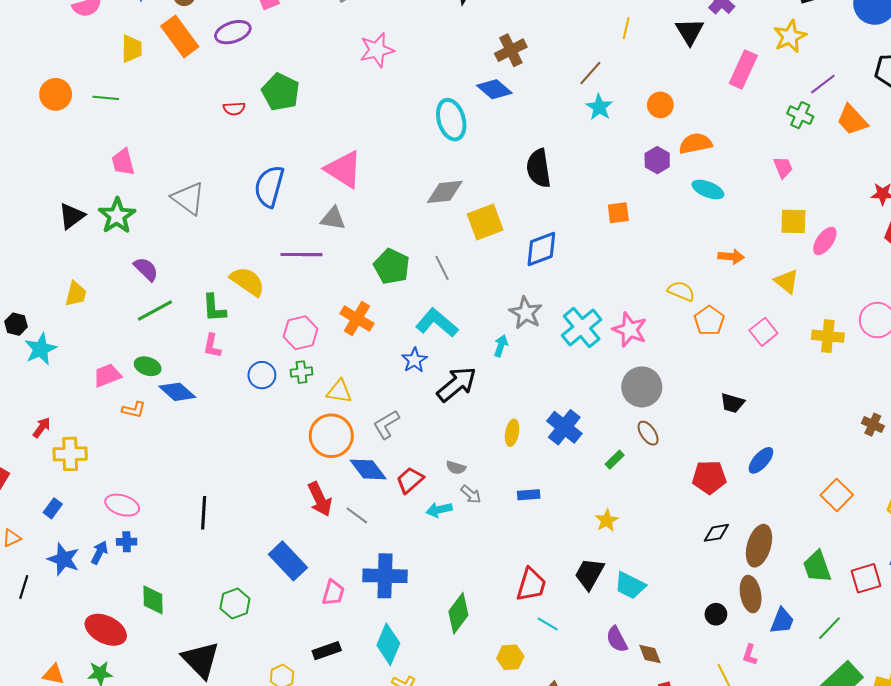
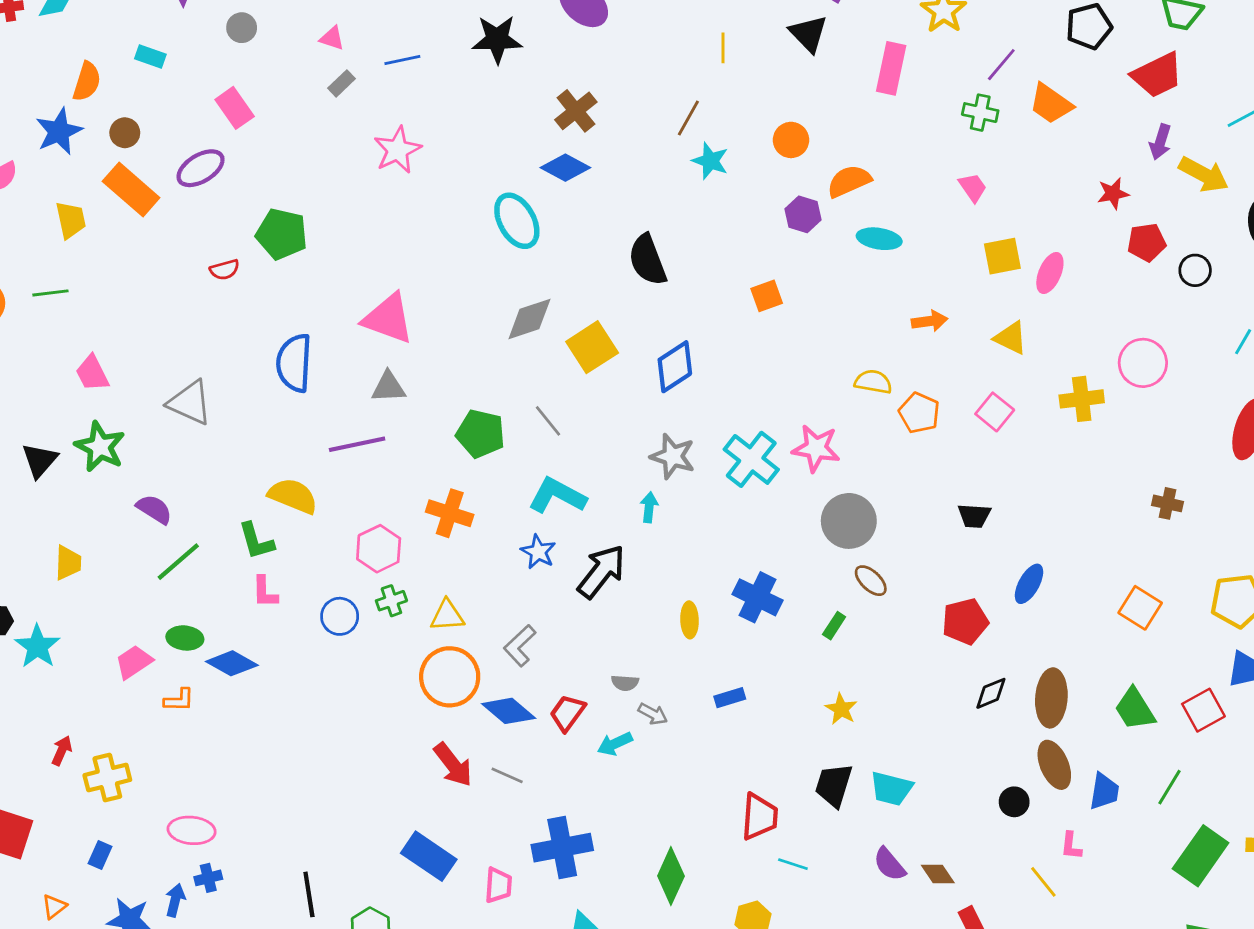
black line: (204, 513) -> (309, 894), moved

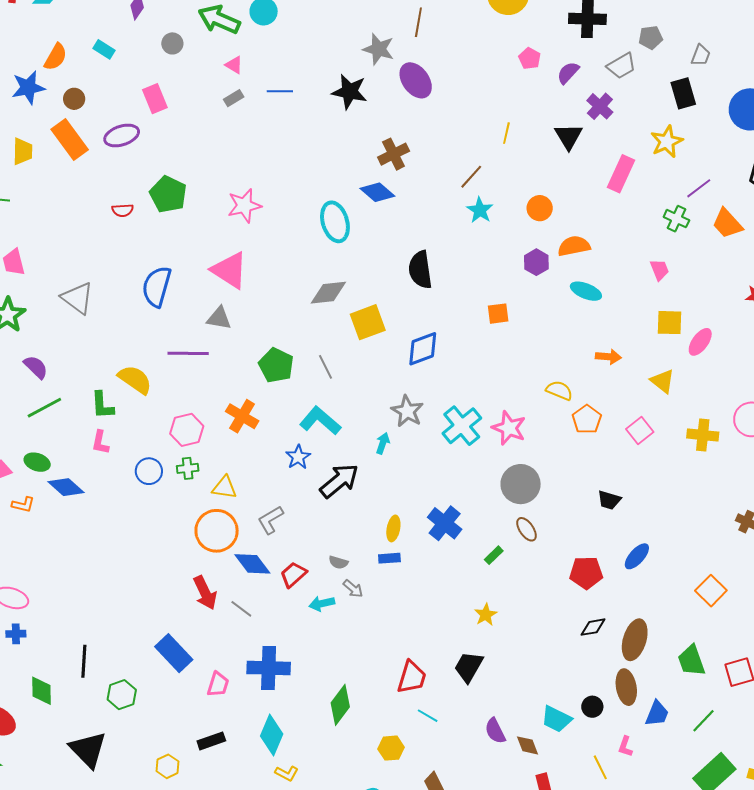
pink star: (398, 150) -> (244, 206), moved
blue rectangle: (730, 698) -> (389, 558), moved
cyan trapezoid: (891, 789) -> (556, 719), moved

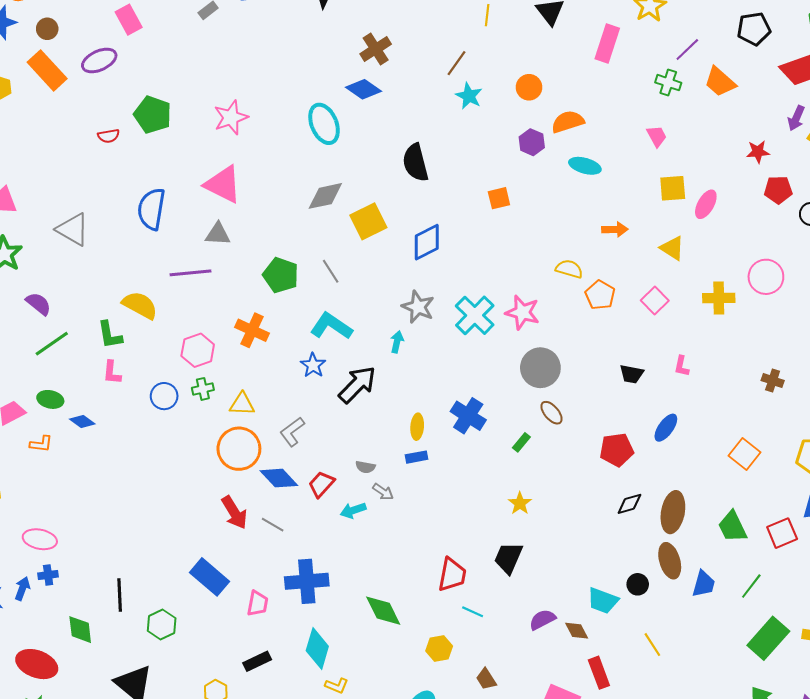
blue diamond: (66, 487) -> (82, 422), size x0.7
green diamond: (340, 705) -> (383, 611), turned -57
purple semicircle: (495, 731) -> (542, 620), turned 96
pink L-shape: (625, 746) -> (682, 366), moved

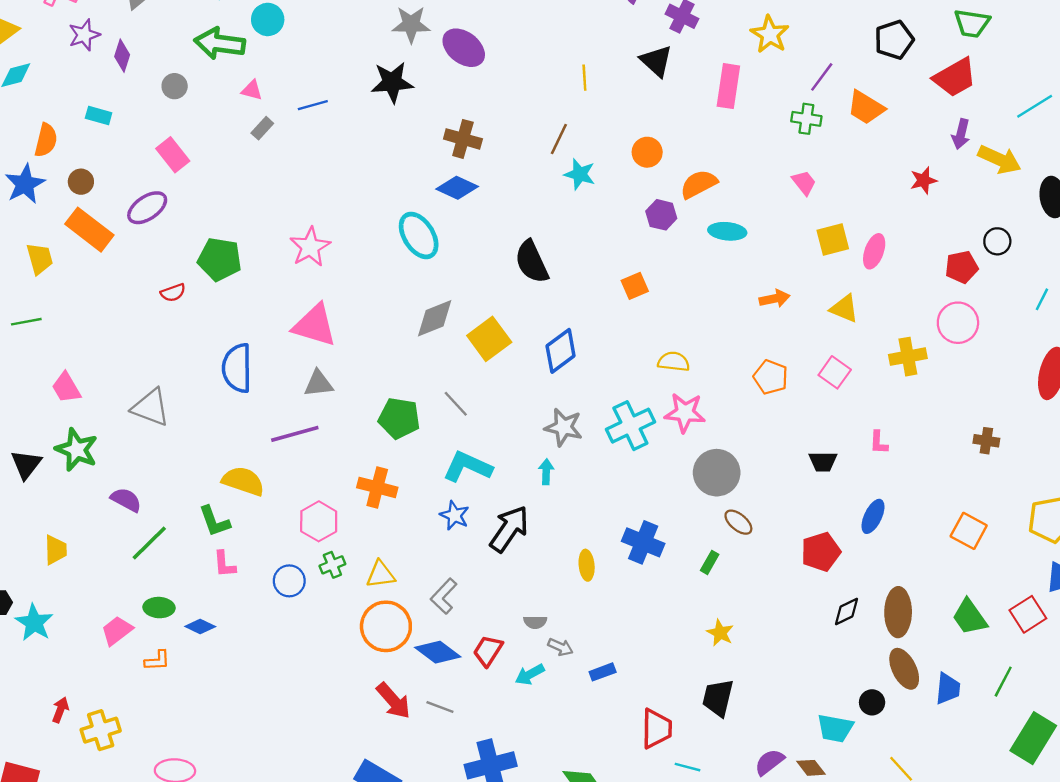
brown cross: (376, 49) -> (463, 139), turned -32
red pentagon: (778, 190) -> (962, 267), moved
yellow semicircle: (569, 269) -> (674, 362), moved
cyan cross: (475, 315) -> (630, 426), turned 30
blue rectangle: (416, 457) -> (603, 672), moved

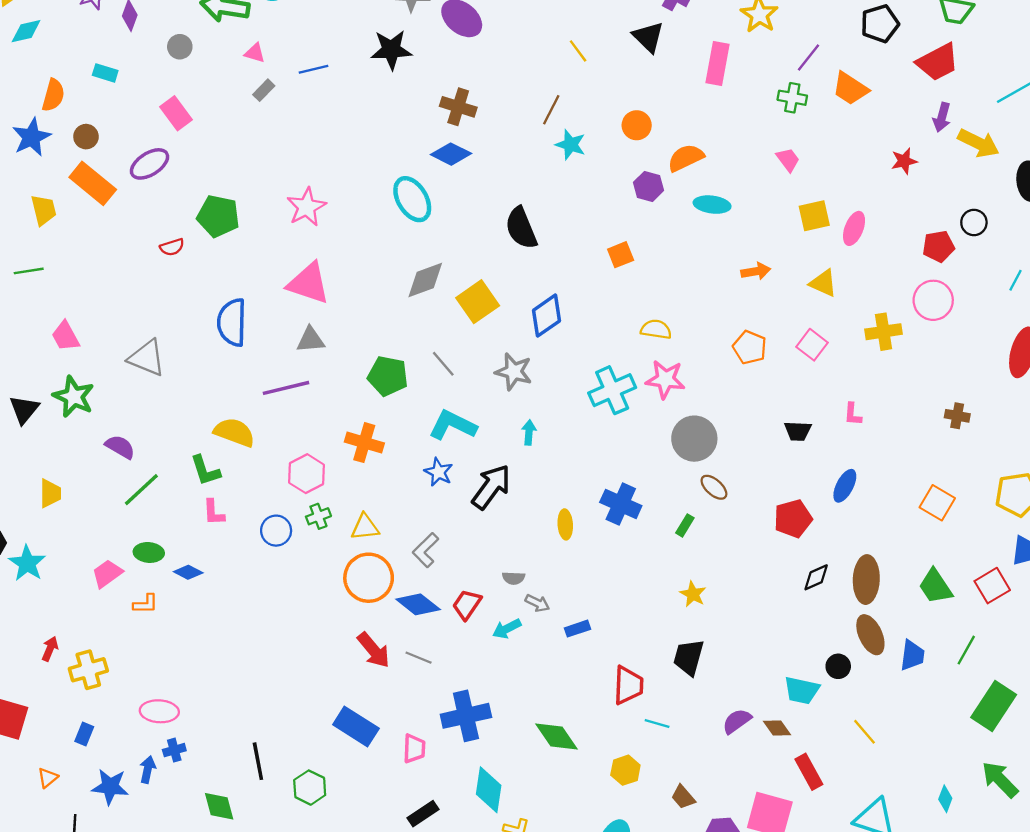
yellow line: (584, 78) -> (578, 51), turned -35
gray star: (564, 427) -> (514, 372), moved

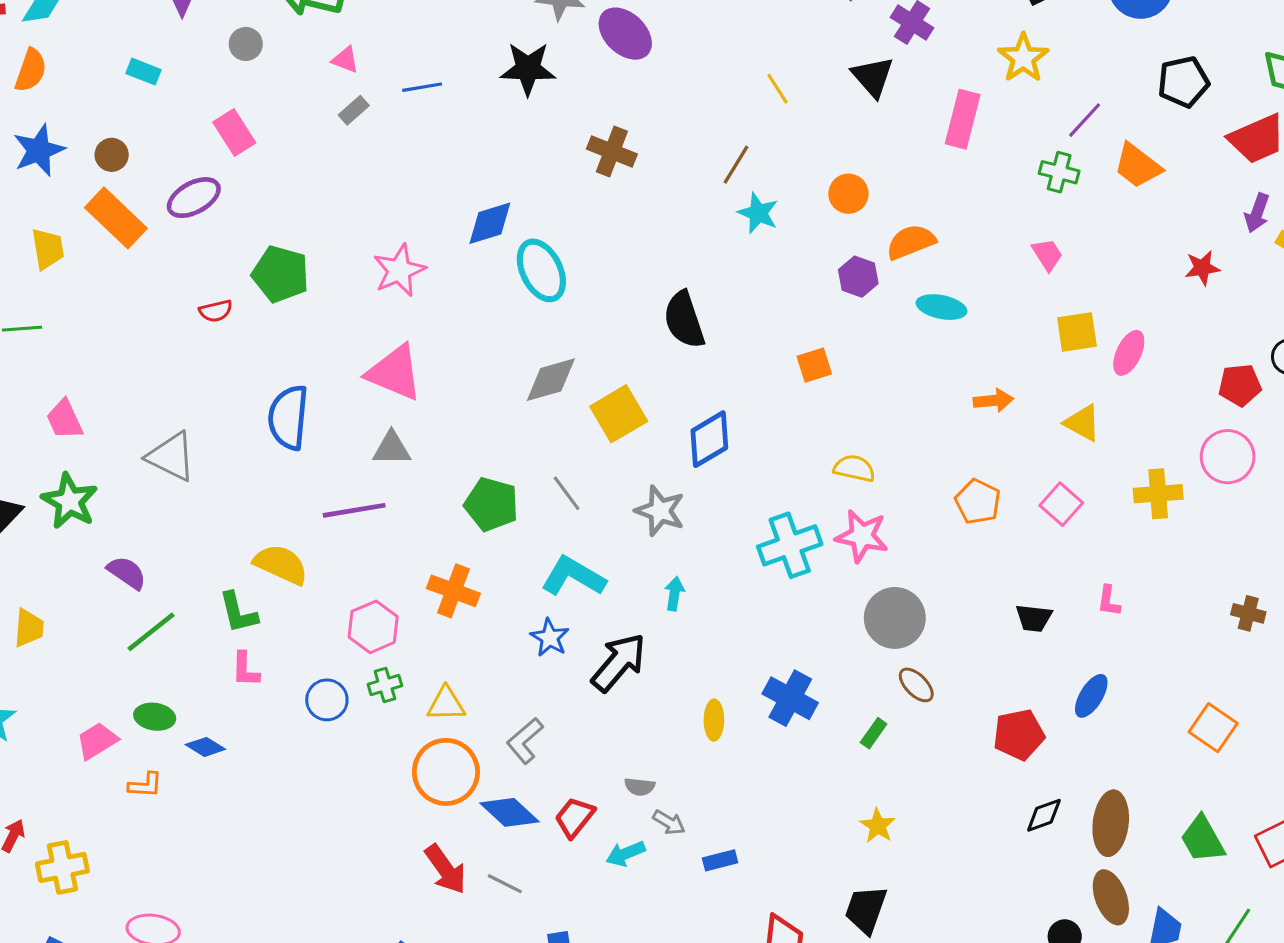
orange semicircle: (53, 95) -> (31, 70), moved
blue diamond: (451, 154) -> (490, 223), moved, turned -48

